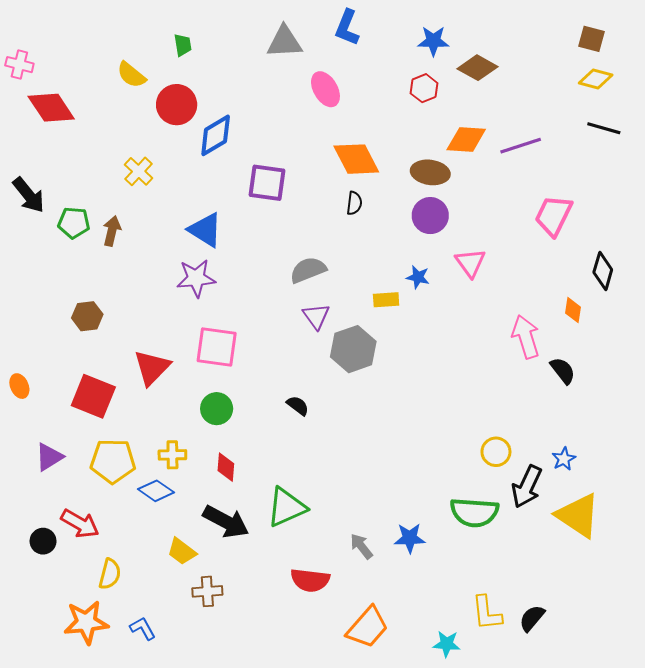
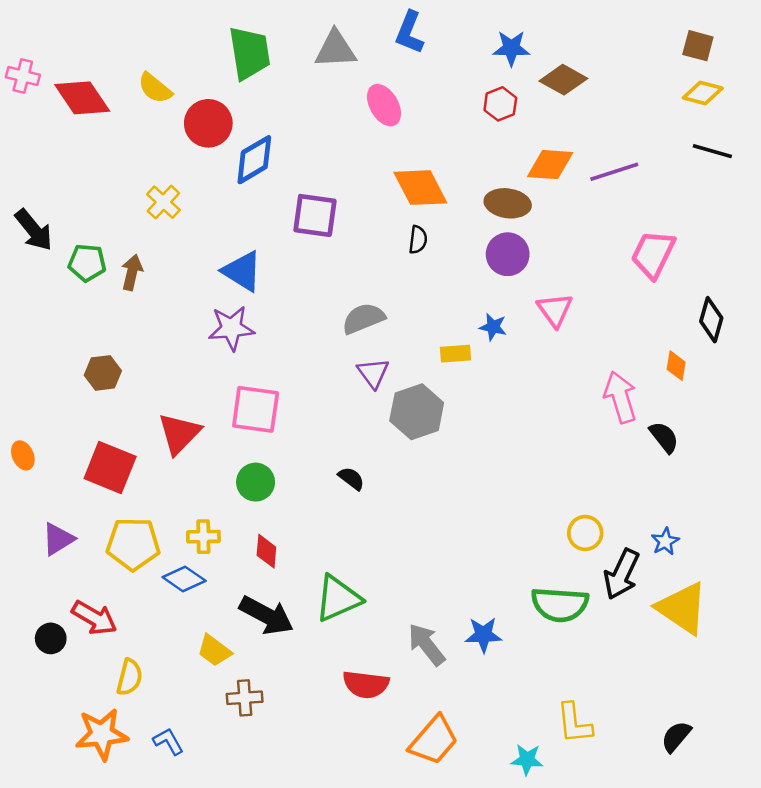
green trapezoid: (183, 45) -> (249, 53), moved, size x2.0
red diamond: (51, 108) -> (82, 98), moved
gray arrow: (361, 546) -> (426, 644), size x1.4
black semicircle: (532, 618) -> (676, 737), moved

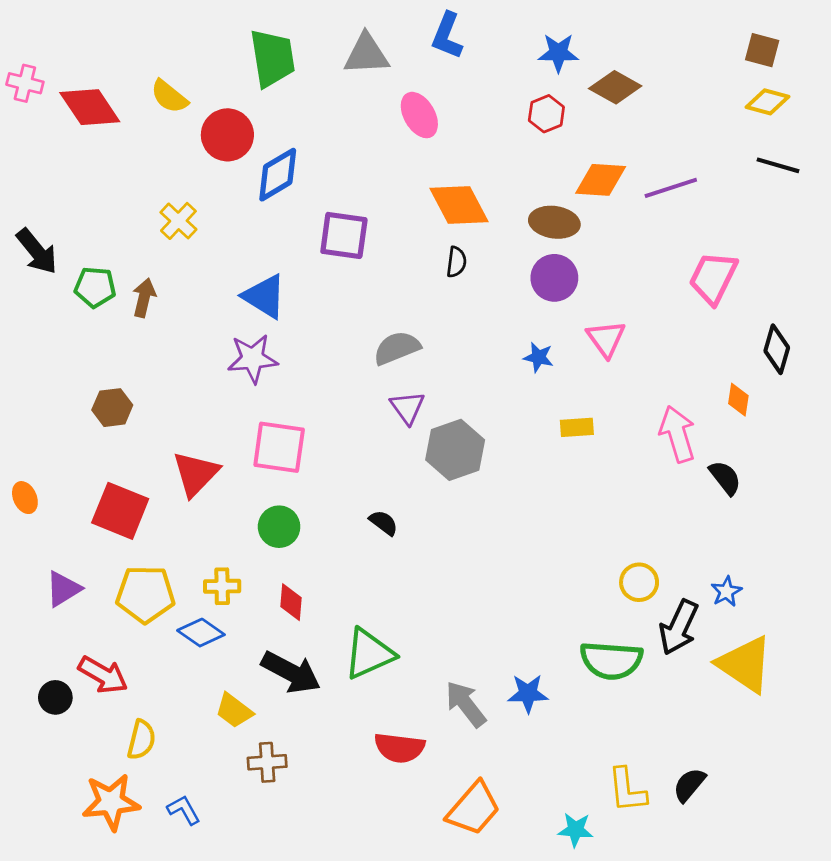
yellow rectangle: (456, 354) -> (577, 427), moved
black semicircle: (676, 737) -> (689, 785), moved

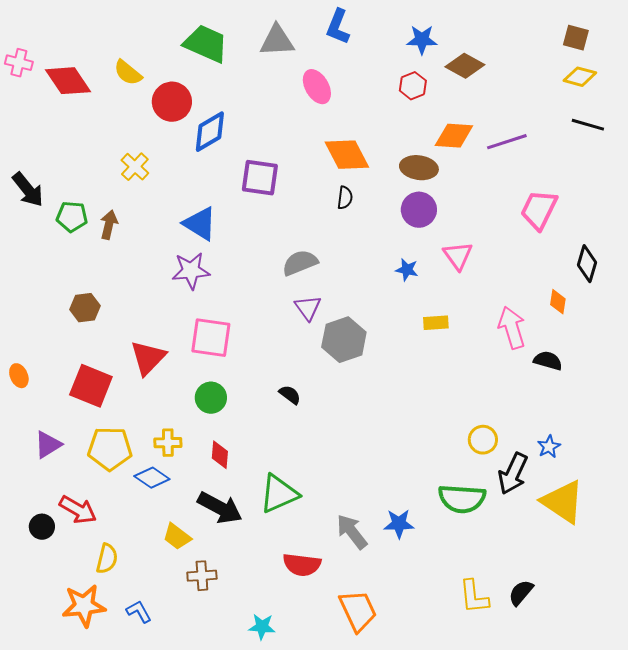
green trapezoid: (272, 58) -> (206, 44), turned -57
black semicircle: (725, 478) -> (548, 361), turned -36
orange trapezoid: (474, 809) -> (358, 611), turned -66
cyan star: (576, 830) -> (262, 627), moved

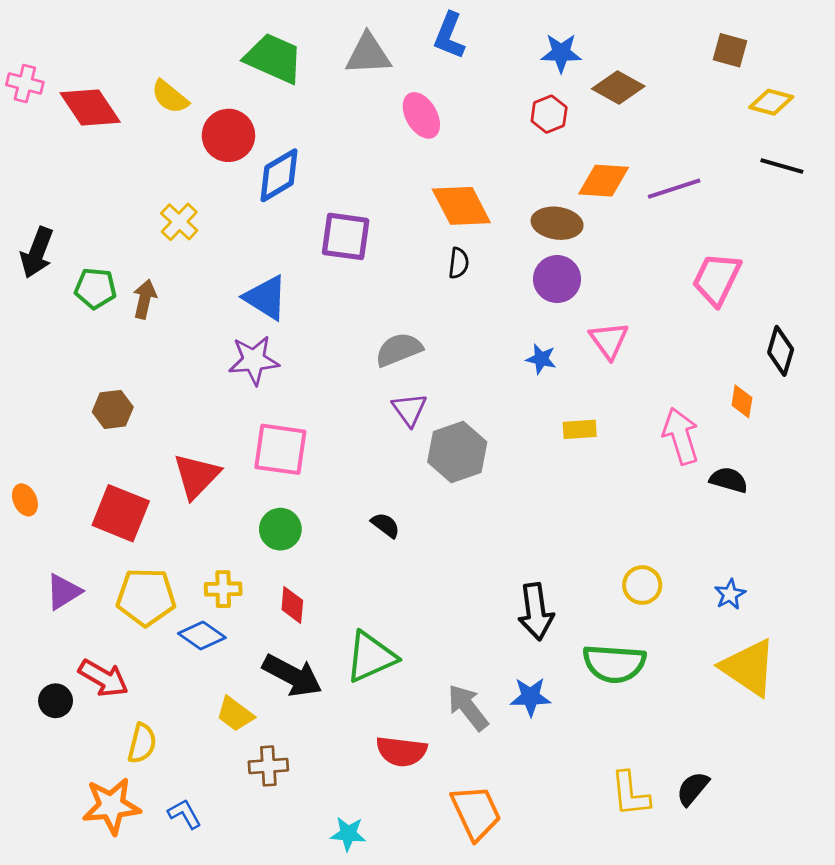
brown square: (576, 38) -> (730, 50), moved
black arrow: (28, 190) -> (37, 252), turned 60
black arrow: (513, 474) -> (536, 612), moved, turned -33

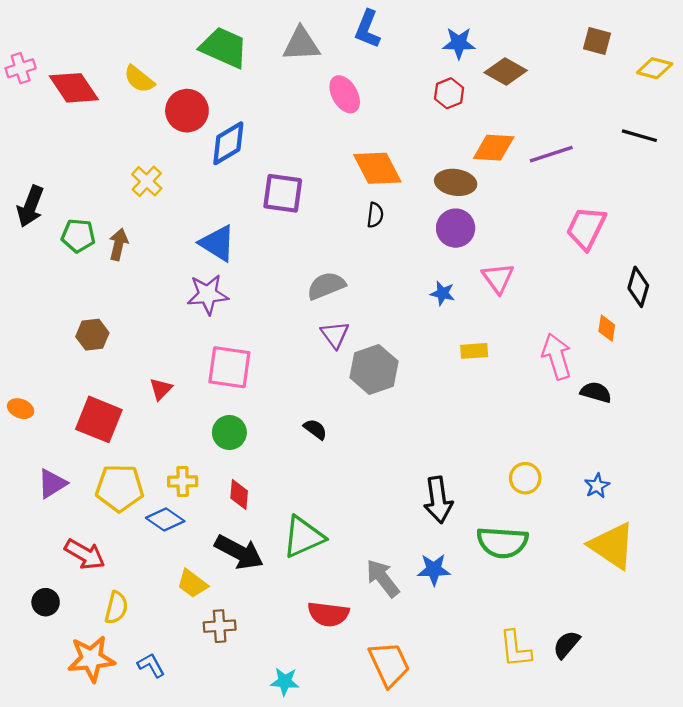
pink cross: (25, 84) -> (21, 68), turned -32
yellow diamond: (771, 102) -> (655, 68), moved
red triangle: (197, 476) -> (161, 389), size x0.6
orange ellipse: (25, 500) -> (21, 409), turned -45
black circle: (56, 701) -> (46, 602), moved

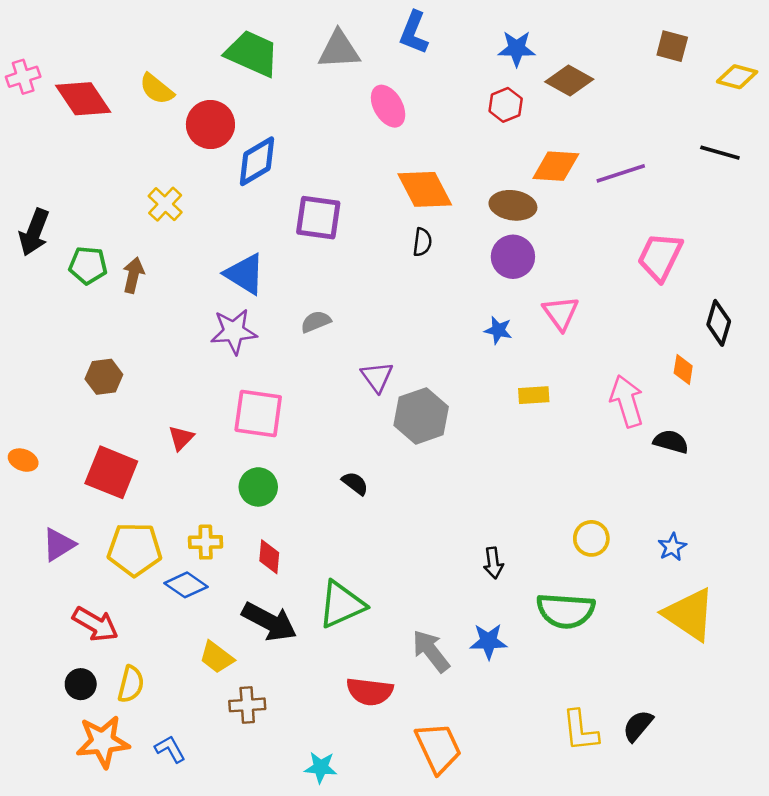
gray semicircle: (326, 286) -> (316, 322), moved, size x0.7
black arrow: (438, 500) -> (493, 563), size x0.6
black circle: (46, 602) -> (81, 684), moved

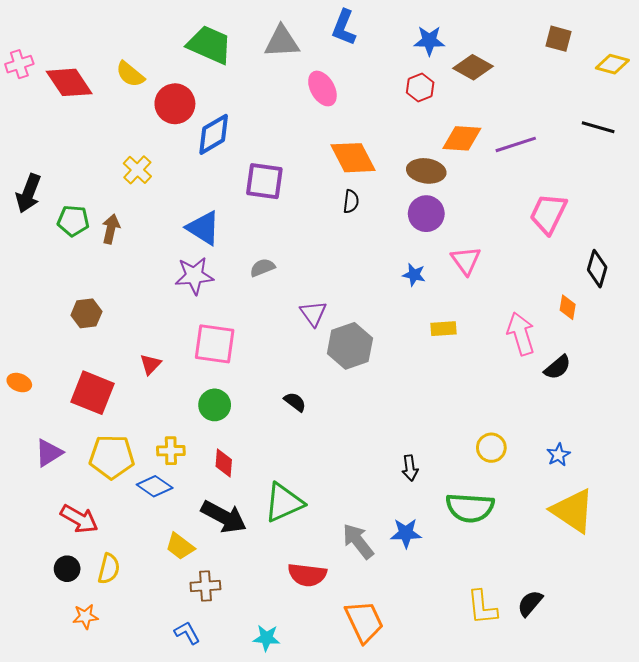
black semicircle: (671, 442) -> (557, 367), turned 124
orange star: (103, 742) -> (85, 617), size x0.6
blue L-shape: (170, 749) -> (187, 633), moved

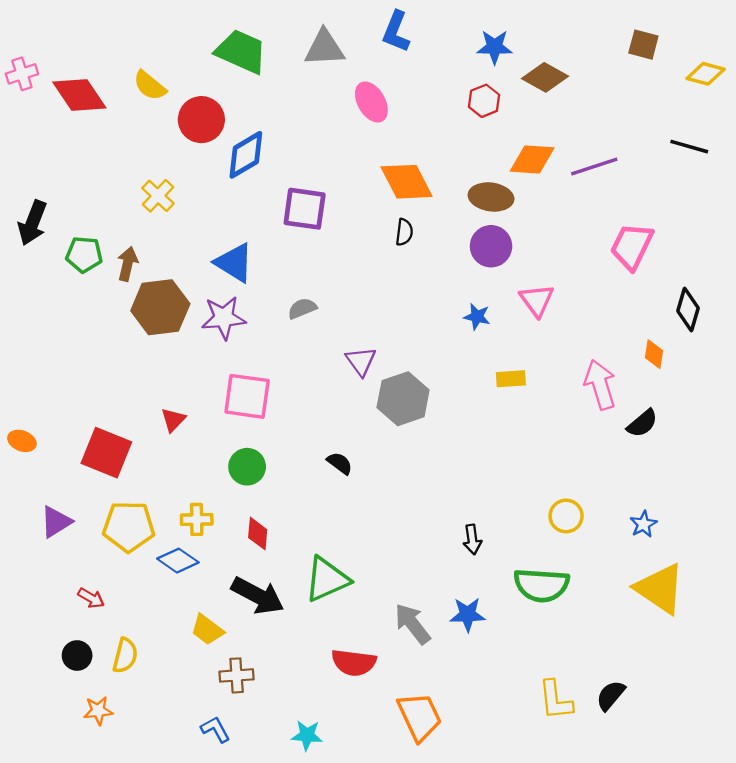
brown hexagon: (86, 313) -> (160, 307), moved, size x1.6
red arrow: (79, 519) -> (91, 598), size x0.6

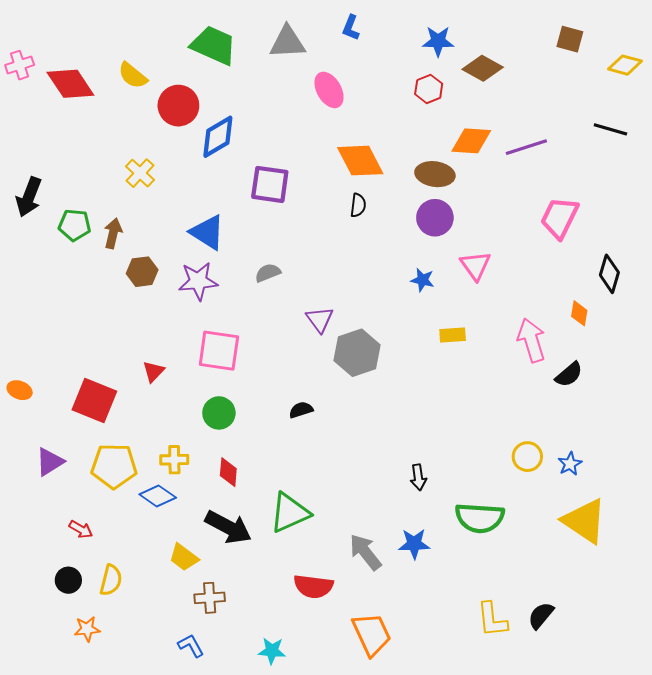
blue L-shape: (396, 32) -> (351, 28), size x0.7
brown hexagon: (160, 307) -> (142, 272), size x0.6
black semicircle: (340, 463) -> (301, 410), turned -55
yellow circle: (566, 516) -> (527, 457), moved

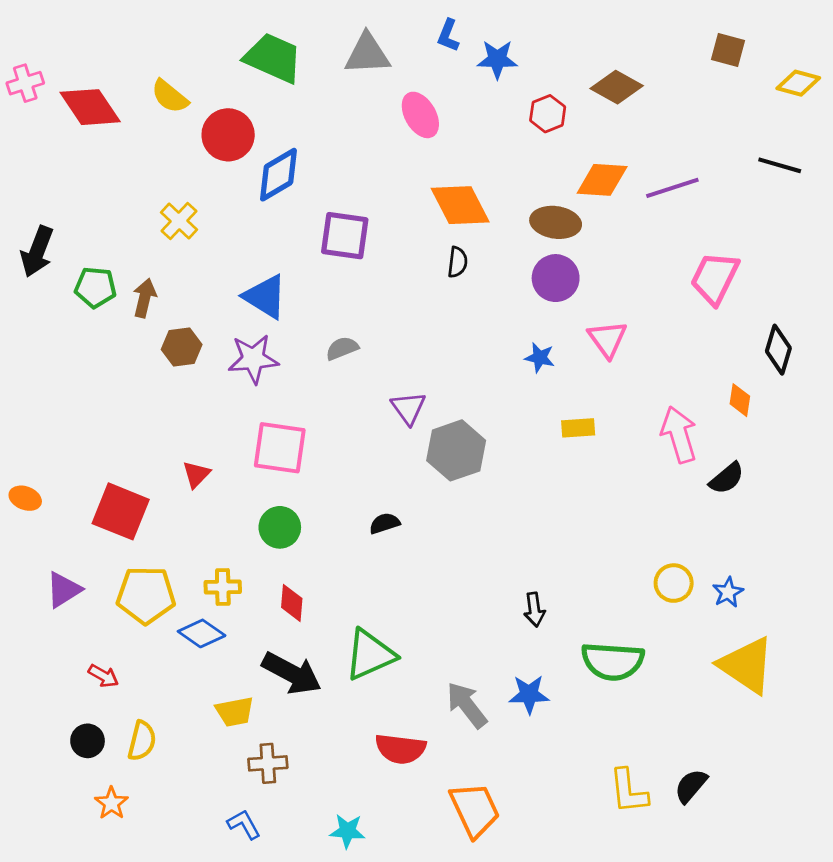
blue star: (438, 41) -> (497, 59), moved
yellow trapezoid: (184, 557) -> (235, 712), turned -48
orange star: (87, 629) -> (111, 803), turned -30

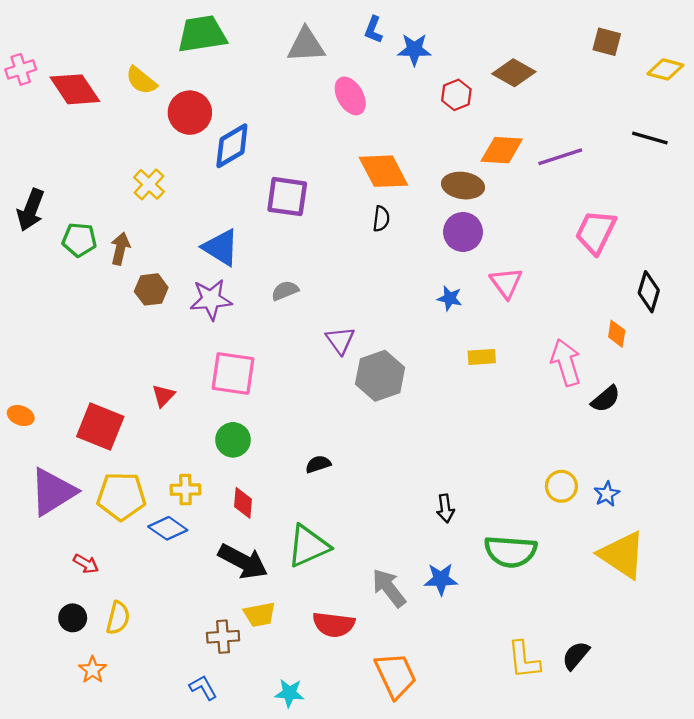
green trapezoid: (273, 58) -> (202, 34), moved, turned -33
black semicircle: (385, 523) -> (318, 464), moved
purple triangle: (64, 590) -> (53, 492), size x1.6
yellow trapezoid: (235, 712) -> (260, 615), moved

